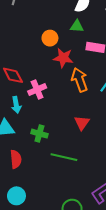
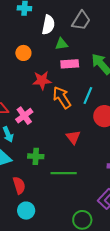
green triangle: (77, 26) -> (61, 44), moved
orange circle: (50, 38) -> (23, 53), moved
cyan circle: (16, 196) -> (26, 211), moved

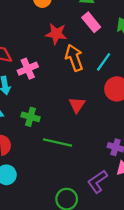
pink rectangle: (70, 64) -> (91, 22), turned 42

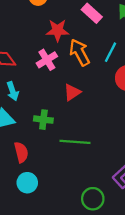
pink cross: (28, 69) -> (47, 60), moved
red triangle: (77, 105) -> (72, 92), moved, turned 30

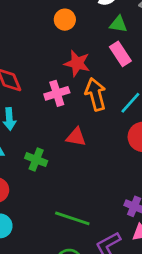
red triangle: (72, 92) -> (76, 137), turned 30
green line: (75, 142) -> (72, 218), moved

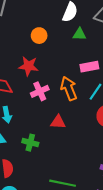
pink rectangle: (120, 54) -> (89, 67), moved, turned -60
red star: (77, 63) -> (28, 66), moved

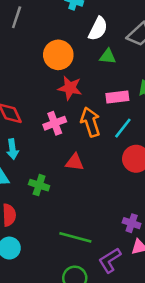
orange circle: (39, 36) -> (58, 55), size x1.5
red star: (28, 66) -> (70, 88), moved

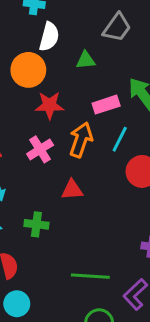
white semicircle: (98, 29) -> (49, 37), moved
orange arrow: (90, 122) -> (81, 140), turned 48

